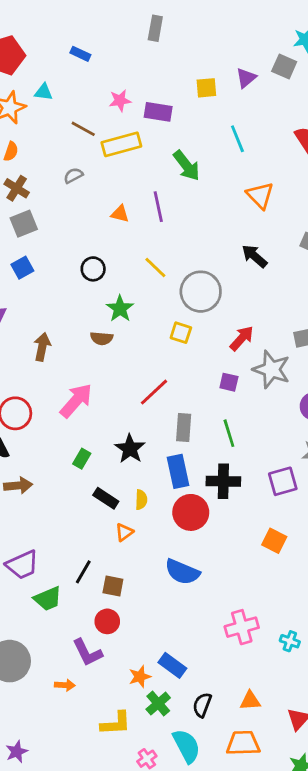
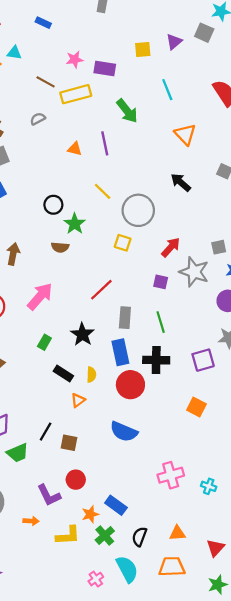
black circle: (93, 269) -> (53, 205), moved
red circle: (107, 621) -> (76, 480), moved
yellow L-shape: (116, 723) -> (68, 535), moved

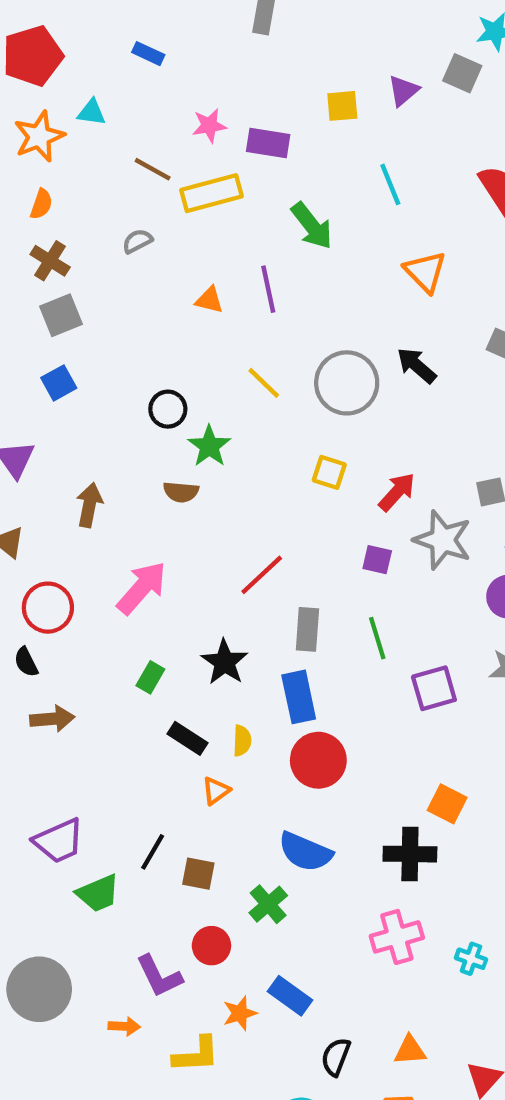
gray circle: (138, 210) -> (347, 383), moved
yellow square: (123, 243) -> (329, 472), moved
black cross: (156, 360) -> (410, 854), moved
purple square: (203, 360) -> (434, 688), moved
green cross: (105, 535) -> (268, 904), moved

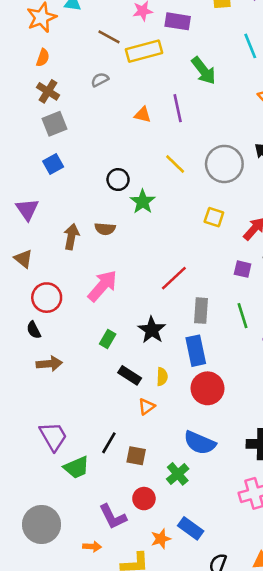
brown semicircle: (181, 492) -> (105, 229), moved
purple trapezoid: (59, 841) -> (53, 436), turned -96

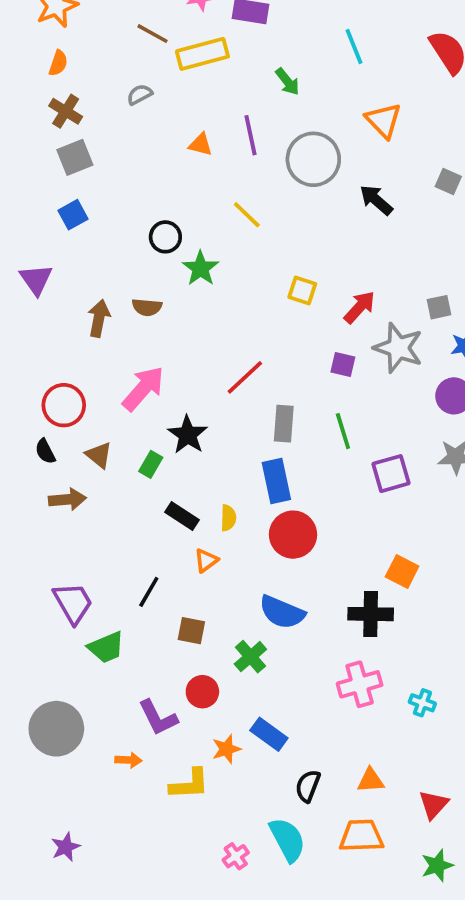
green arrow: (204, 71) -> (287, 82), size x0.7
gray circle: (224, 164) -> (313, 159), moved
brown triangle: (23, 259) -> (99, 455), moved
black star: (152, 330) -> (188, 435), moved
black line: (109, 443) -> (149, 592), moved

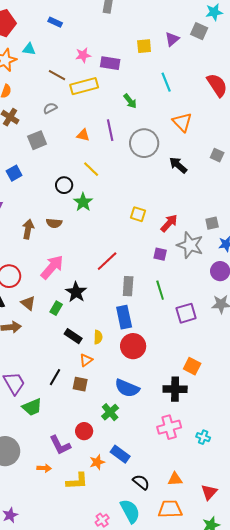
gray square: (75, 157) -> (37, 140), moved
yellow line: (247, 215) -> (91, 169), moved
brown square: (191, 631) -> (80, 384), moved
black semicircle: (308, 786) -> (141, 482), turned 108

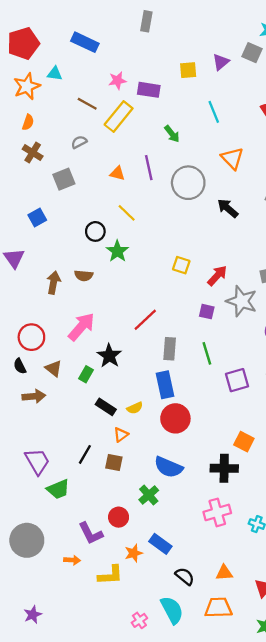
blue rectangle: (55, 22) -> (85, 42), size x1.6
yellow rectangle: (84, 86) -> (119, 117), turned -36
yellow semicircle: (98, 337) -> (135, 408), turned 64

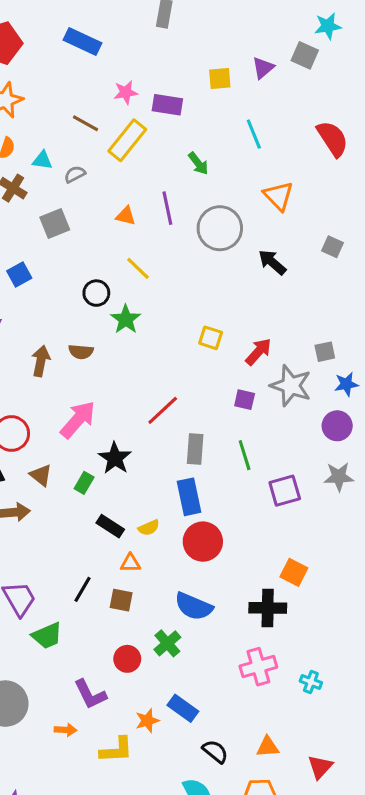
cyan triangle: (55, 74) -> (42, 160), moved
orange triangle: (121, 435) -> (130, 563), turned 35
red circle: (119, 517) -> (127, 659), moved

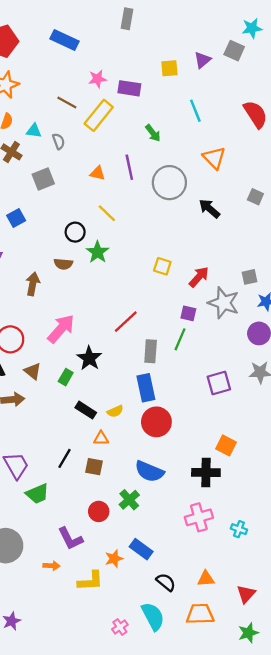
gray semicircle: (75, 174) -> (59, 141), turned 98
brown semicircle: (81, 352) -> (63, 264), moved
green line: (245, 455) -> (180, 339), moved, turned 40

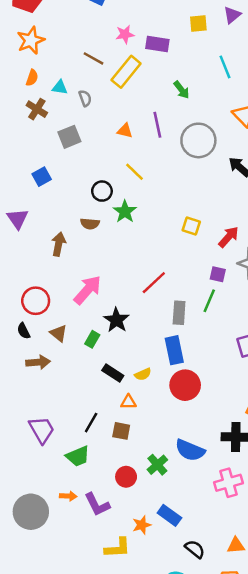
blue semicircle: (149, 471) -> (190, 450), moved
green trapezoid: (37, 494) -> (78, 456), moved
orange arrow: (52, 566) -> (68, 496), moved

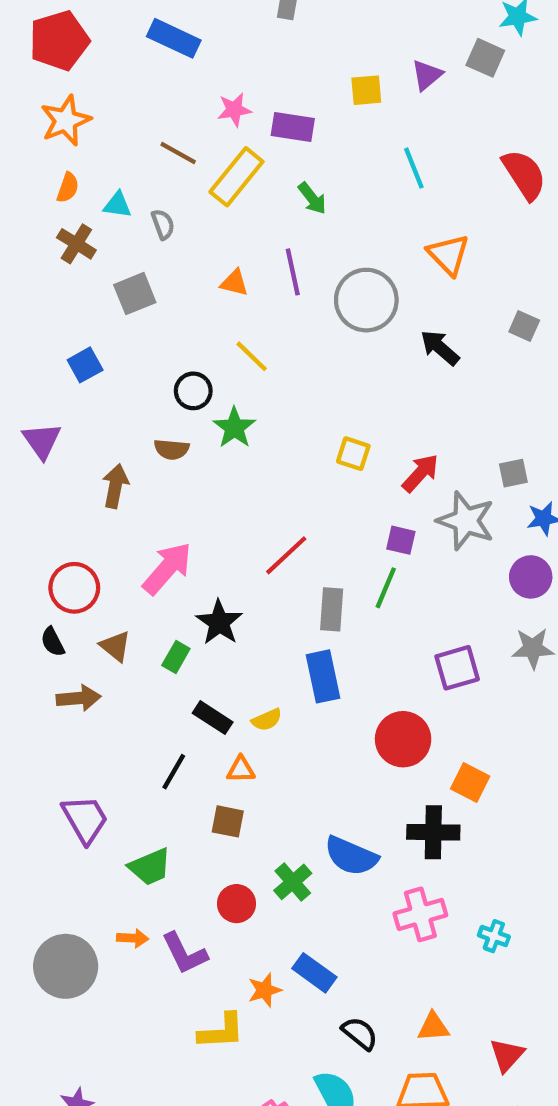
green arrow: (182, 90) -> (312, 198), moved
red circle: (185, 385) -> (403, 739), moved
black line: (91, 423) -> (174, 772), moved

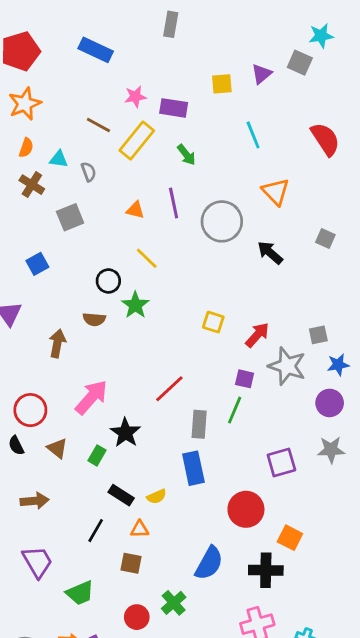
brown arrow: (79, 698) -> (35, 501), moved
blue semicircle: (351, 856) -> (209, 563), moved, turned -84

